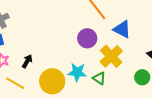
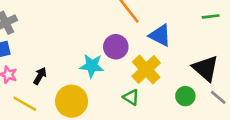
cyan star: (77, 72) -> (92, 66), moved

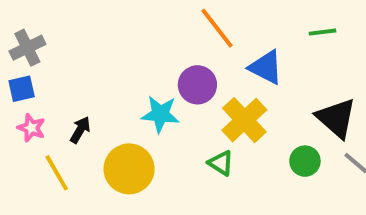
green line: (211, 16) -> (323, 32), moved
yellow line: (25, 104) -> (57, 173), turned 30

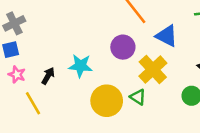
cyan star: (160, 114) -> (80, 66), moved
yellow circle: (129, 169) -> (107, 101), moved

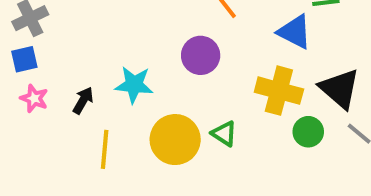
blue triangle: (167, 36) -> (295, 32), moved
yellow cross: (153, 70) -> (279, 91), moved, turned -32
yellow line: (33, 103) -> (105, 149), moved, turned 35

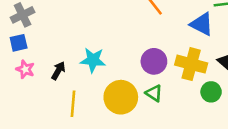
purple circle: (201, 55) -> (154, 61), moved

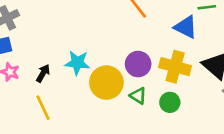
green circle: (211, 92) -> (170, 102), moved
yellow circle: (121, 97) -> (106, 83), moved
yellow line: (73, 104) -> (43, 108), moved, turned -30

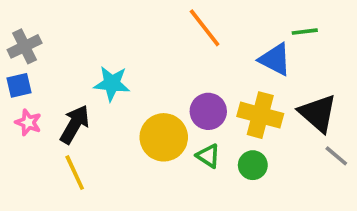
cyan star: (77, 63) -> (112, 84), moved
black arrow: (43, 73) -> (75, 124), size x1.5

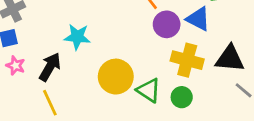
purple circle: (208, 111) -> (167, 24), moved
black triangle: (318, 113) -> (230, 59), turned -36
green triangle: (208, 156) -> (149, 90), size x1.4

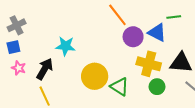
green circle: (182, 97) -> (157, 87), moved

